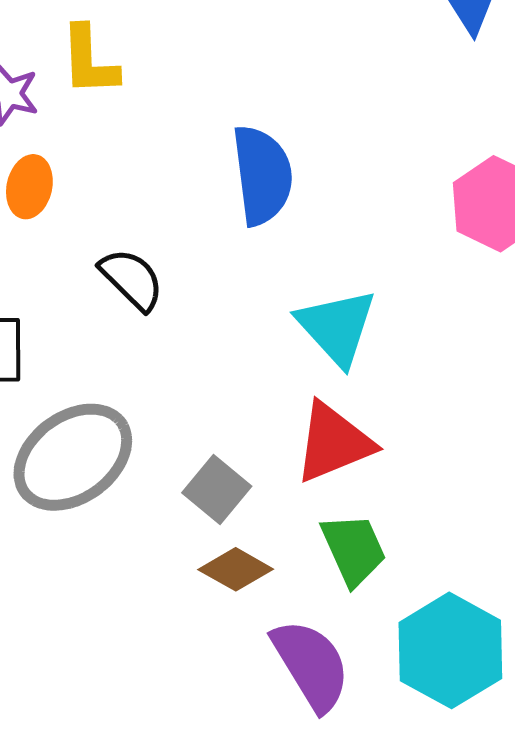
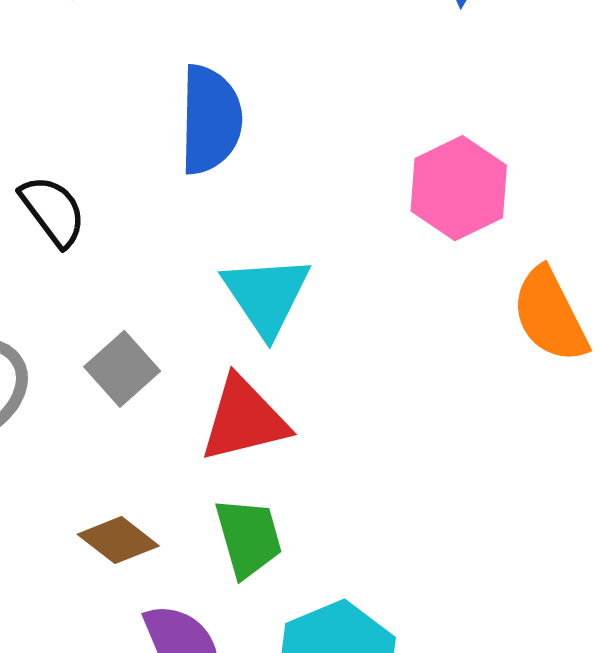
gray square: (217, 490) -> (122, 369), moved

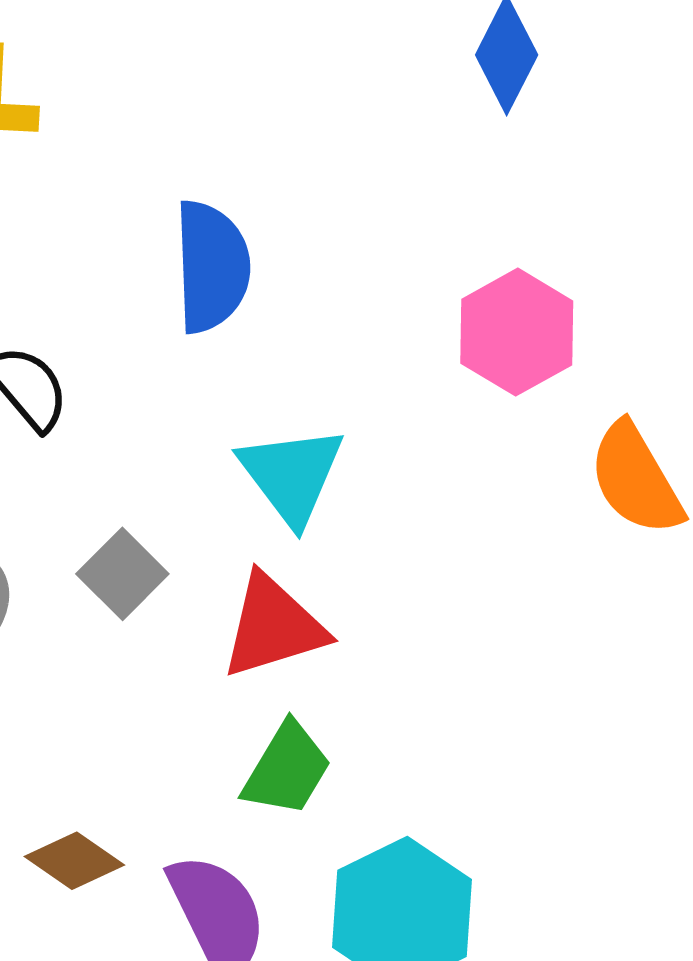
green trapezoid: (248, 538) -> (287, 769), turned 50
brown diamond: (118, 540) -> (74, 861), moved

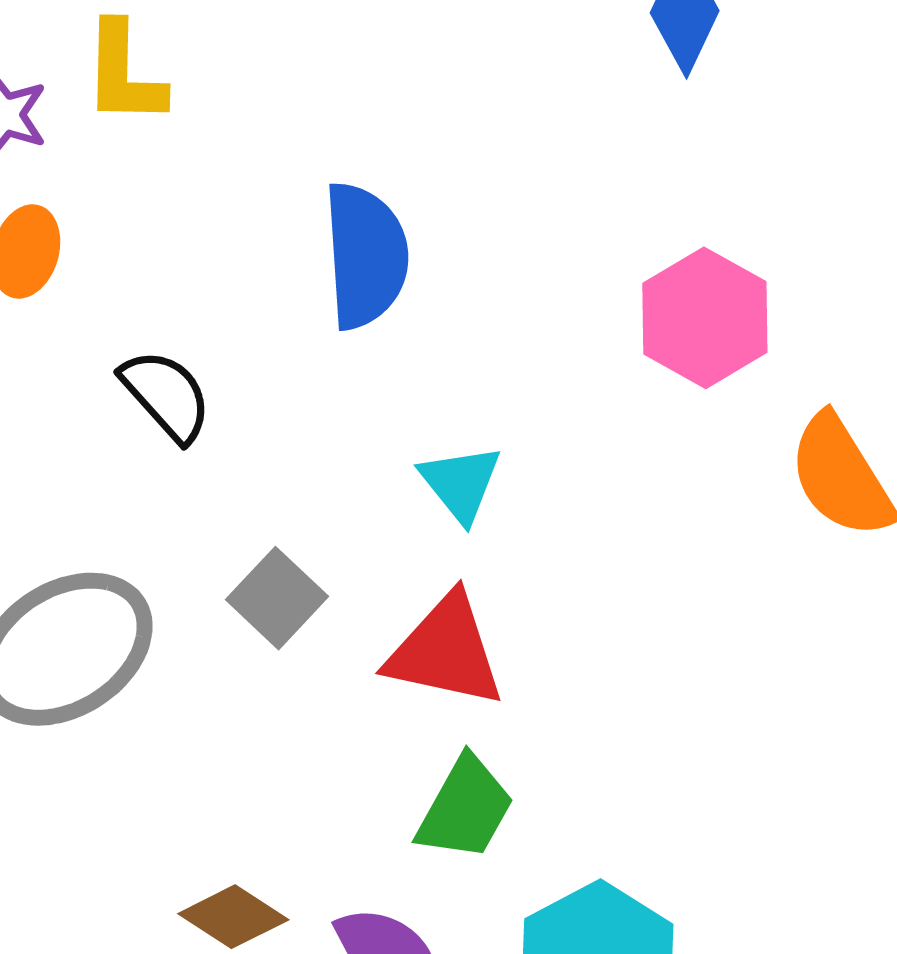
cyan triangle: (292, 475) -> (461, 483), size x0.7
red triangle: (273, 626) -> (446, 651), turned 31

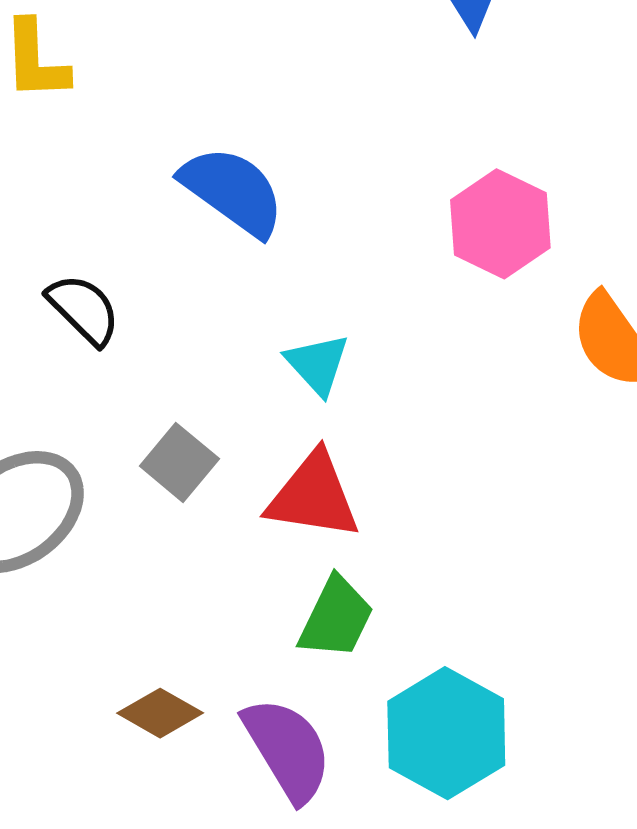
blue semicircle: (366, 255) -> (233, 191), turned -47

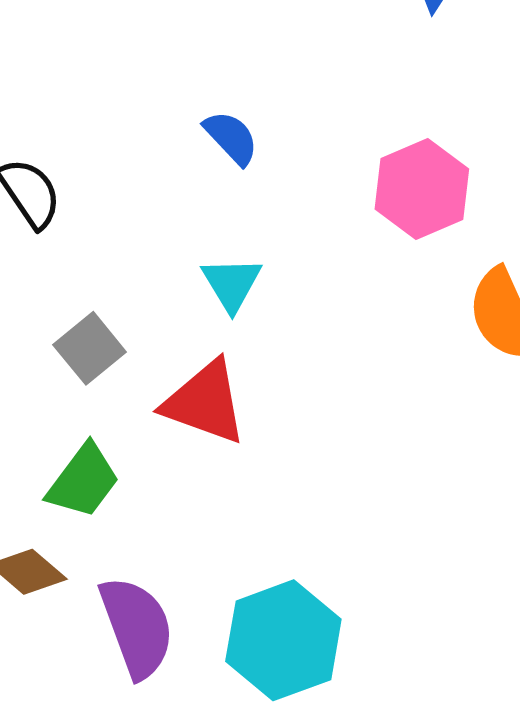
blue semicircle: (233, 191) -> (231, 138), moved, size x0.6
green trapezoid: (336, 618) -> (83, 481), moved

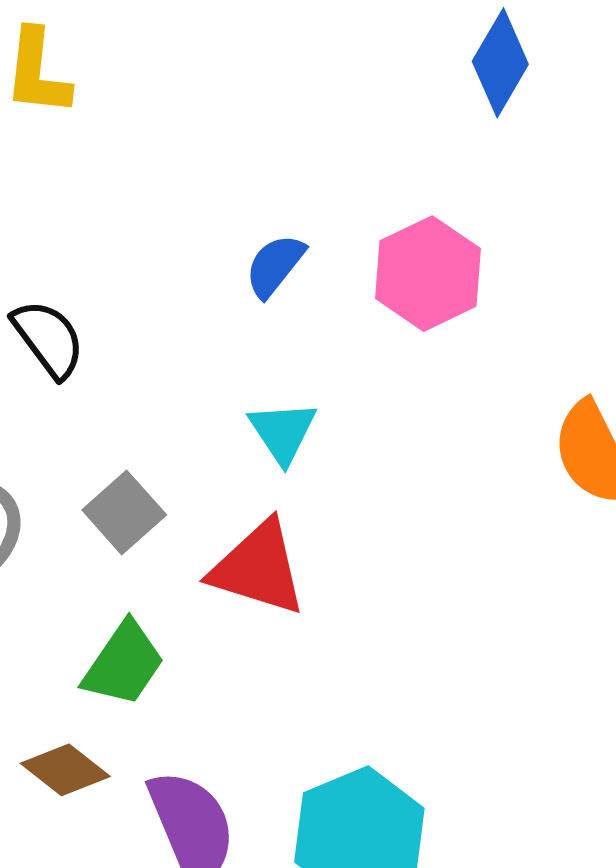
blue semicircle: (231, 138) -> (275, 266), turned -96
pink hexagon: (422, 189) -> (428, 274), moved

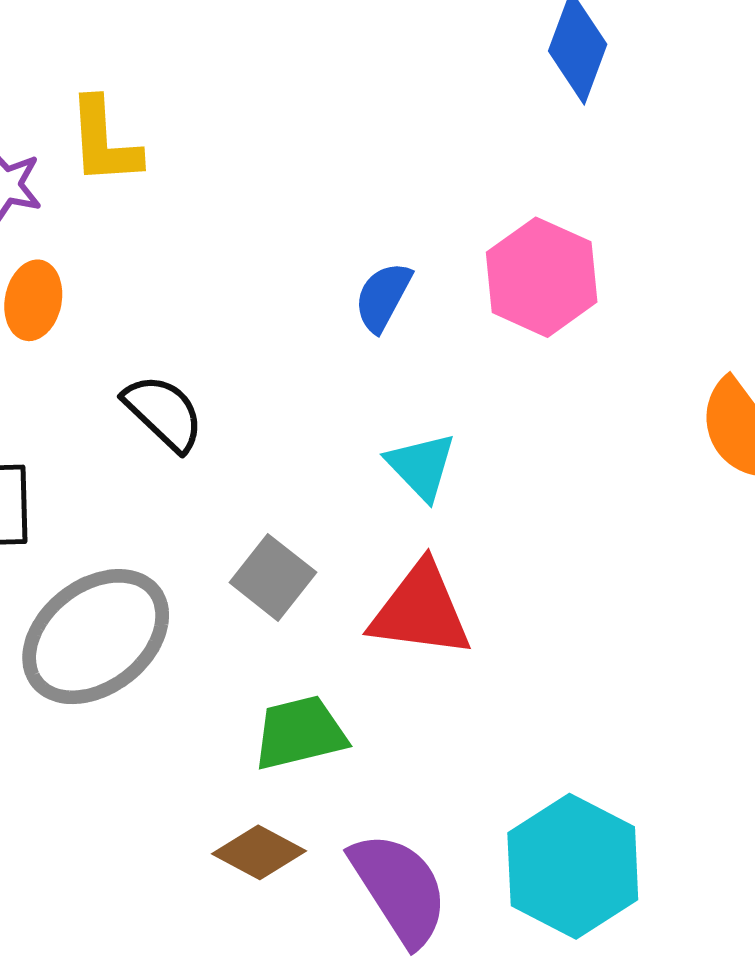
green trapezoid: (124, 664) -> (300, 733), turned -128

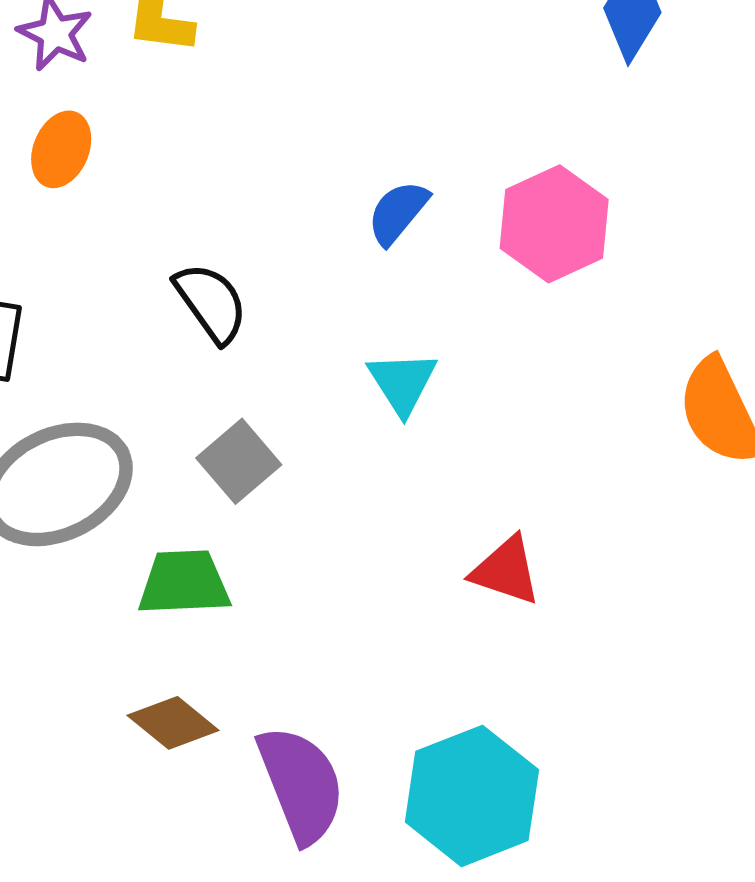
black semicircle: (164, 413) -> (211, 303), moved
red triangle: (421, 610) -> (506, 571), moved, size x0.7
green trapezoid: (300, 733) -> (184, 583), moved

